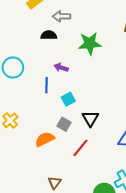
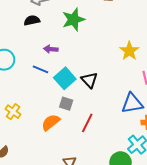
blue line: (46, 85) -> (41, 69), turned -56
cyan square: (68, 99) -> (65, 78), size x1.5
black triangle: (90, 118) -> (89, 80), moved

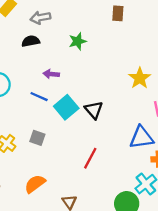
green star: (73, 20) -> (78, 41), size x0.7
gray square: (66, 104) -> (37, 138), moved
orange semicircle: (51, 122) -> (35, 184), moved

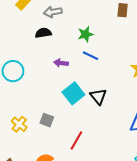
blue line: (39, 97) -> (90, 56), moved
red line: (90, 158) -> (76, 140), moved

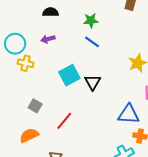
purple arrow: (61, 63) -> (48, 39), moved, turned -32
gray square: (47, 120) -> (35, 106), moved
yellow cross: (19, 124) -> (26, 63), moved, turned -35

